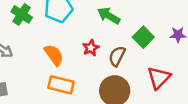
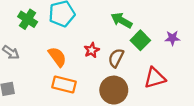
green arrow: (109, 16) -> (122, 20), moved
red triangle: (159, 78) -> (155, 78), turned 30

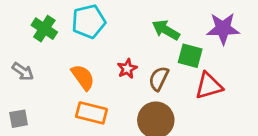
purple star: (172, 38) -> (223, 29), moved, size x1.6
green square: (140, 40) -> (190, 56), turned -30
red triangle: (155, 78) -> (209, 86), moved

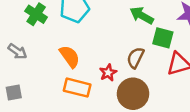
red star: (127, 69) -> (108, 73), moved

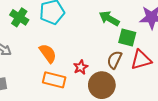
brown semicircle: (135, 58) -> (115, 60), moved

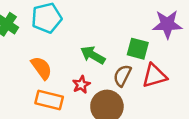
green arrow: (109, 18) -> (93, 55), moved

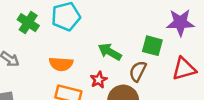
orange semicircle: (41, 68) -> (61, 64), turned 130
red triangle: (154, 76) -> (184, 69), moved

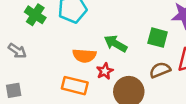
orange semicircle: (61, 64) -> (84, 56), moved
brown semicircle: (138, 71) -> (160, 70), moved, turned 42

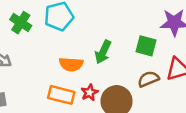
green arrow: (116, 44) -> (103, 52), turned -95
red star: (105, 71) -> (90, 93), moved

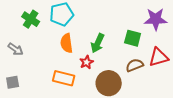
orange semicircle: (71, 64) -> (67, 43), moved, turned 78
red star: (90, 93) -> (87, 62), moved

